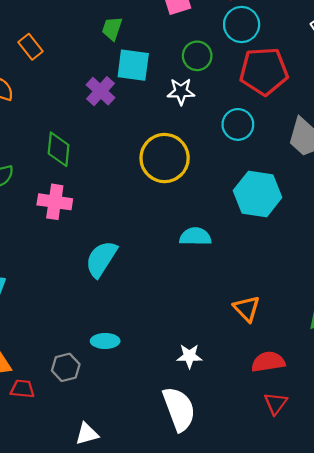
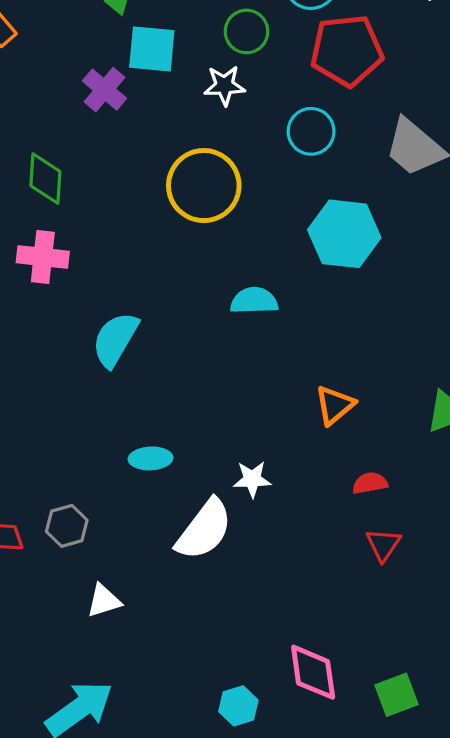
orange triangle: (247, 309) -> (335, 405), turned 36
cyan ellipse: (105, 341) -> (151, 458), moved
red semicircle: (268, 362) -> (370, 483), size x0.7
gray hexagon: (66, 367) -> (67, 526), moved
white semicircle: (179, 409) -> (204, 530), moved, turned 60

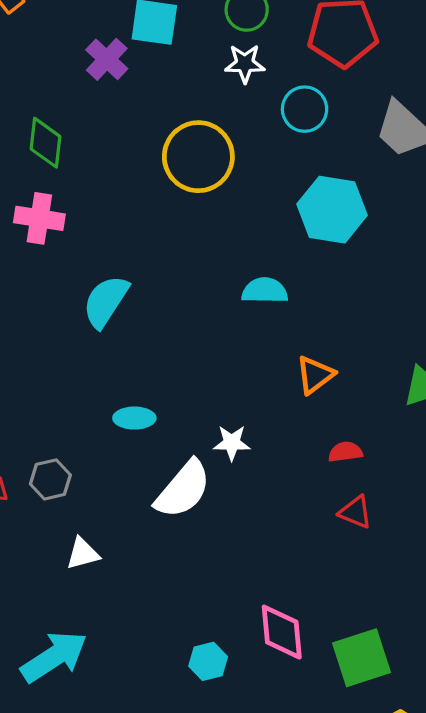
white star: (224, 86) -> (245, 64), moved
cyan semicircle: (254, 301) -> (265, 291), moved
red triangle: (383, 545) -> (355, 512), turned -45
green square: (397, 695) -> (361, 658), size x1.4

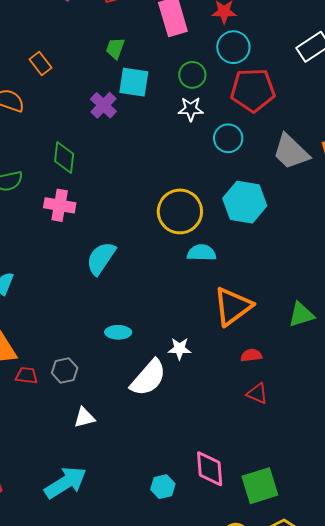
yellow circle: (198, 157) -> (180, 211), moved
orange triangle: (315, 375) -> (233, 306), size x1.6

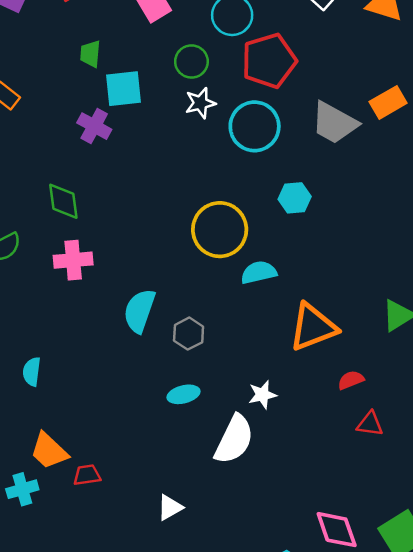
cyan circle: (228, 138) -> (255, 126), size x1.4
cyan hexagon: (245, 202) -> (295, 198), size x0.6
orange triangle: (233, 306) -> (313, 327), turned 30
gray hexagon: (65, 370) -> (189, 334), moved

